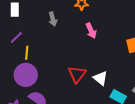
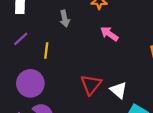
pink arrow: (91, 31) -> (109, 34), turned 147
yellow line: (27, 53) -> (46, 50), moved

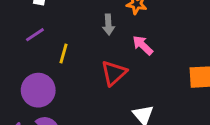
gray arrow: (65, 19) -> (108, 25), moved
red triangle: (91, 85) -> (114, 73), moved

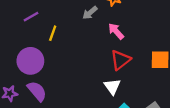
gray arrow: (108, 25) -> (90, 13), turned 49
red triangle: (114, 73) -> (120, 60), moved

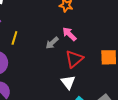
gray arrow: (90, 13) -> (52, 43), moved

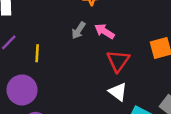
gray arrow: (52, 43) -> (78, 30), moved

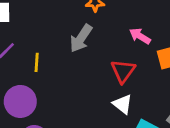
gray arrow: (78, 30) -> (81, 38), size x1.5
pink arrow: (104, 31) -> (140, 36), moved

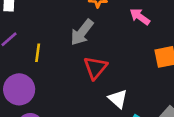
pink arrow: (140, 36) -> (140, 17), moved
red triangle: (123, 71) -> (95, 68), moved

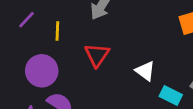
red triangle: (95, 68) -> (97, 55), moved

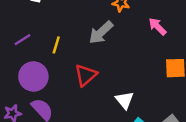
purple line: (27, 20) -> (23, 40), moved

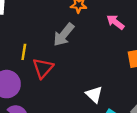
red triangle: (86, 75) -> (43, 68), moved

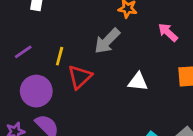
white triangle: (94, 95) -> (138, 82), moved, turned -42

